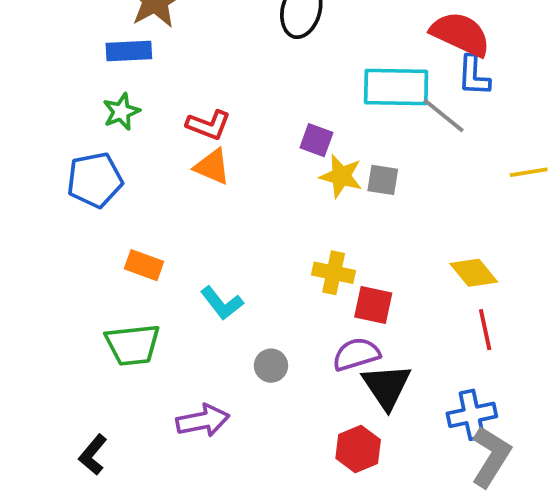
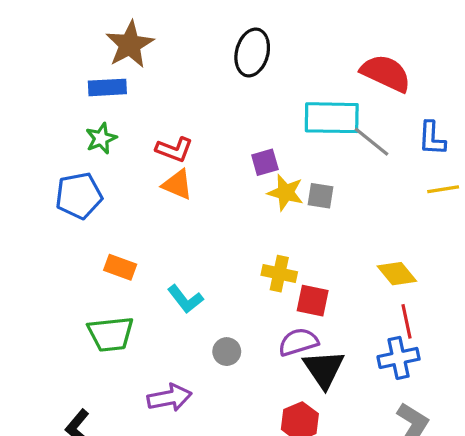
blue L-shape: (474, 76) -> (432, 138), moved
purple square: (316, 140) -> (265, 162), turned -36
blue cross: (472, 415) -> (399, 358), moved

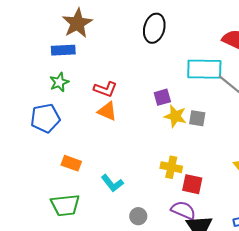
purple semicircle: (298, 342) -> (183, 210), turned 40

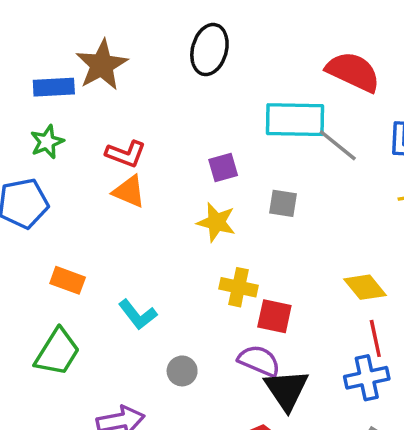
brown star: (77, 23) -> (102, 65), moved
yellow star: (175, 116) -> (216, 222), moved
green trapezoid: (65, 205) -> (57, 352), turned -52

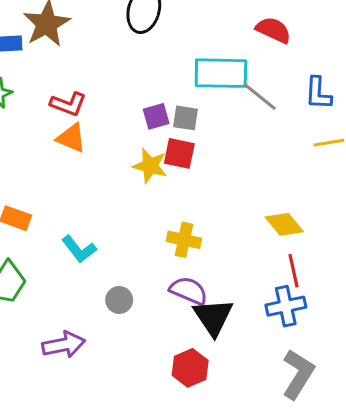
red semicircle: (353, 72) -> (273, 30), size x0.7
gray square: (283, 203) -> (185, 118), moved
yellow cross: (239, 287) -> (184, 240), moved
red square: (274, 316) -> (179, 153), moved

